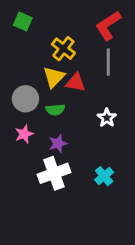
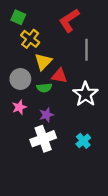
red L-shape: (108, 26) -> (69, 20), moved
yellow cross: (63, 49) -> (30, 39), moved
red triangle: (76, 83) -> (59, 76), moved
white star: (107, 118) -> (85, 94), size x1.6

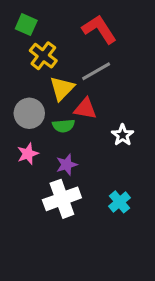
red L-shape: (69, 20) -> (99, 29), turned 90
gray line: (87, 50) -> (96, 71), moved, turned 60
white star: (85, 94) -> (123, 135), size x0.6

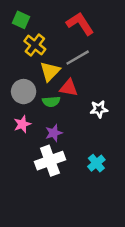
white star: (123, 135) -> (99, 109), turned 30

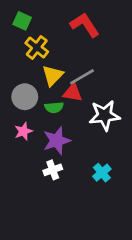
gray line: (78, 58) -> (82, 77), moved
white star: (99, 109) -> (105, 115), size x1.6
purple star: (54, 133) -> (57, 141), size x1.5
white cross: (50, 161) -> (53, 170), size x0.6

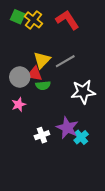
yellow cross: (37, 47) -> (33, 20), moved
red triangle: (73, 93) -> (35, 74), moved
purple star: (57, 141) -> (67, 128), moved, turned -30

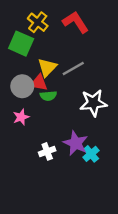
green square: (18, 17) -> (21, 44), moved, size x1.5

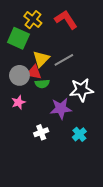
purple star: (76, 143) -> (61, 108), moved, turned -30

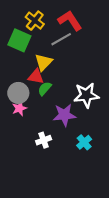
gray line: (64, 60) -> (61, 39), moved
gray circle: (19, 75) -> (18, 93), moved
green semicircle: (42, 84) -> (45, 89), turned 136

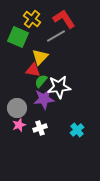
gray circle: (18, 93) -> (17, 108), moved
white star: (86, 95) -> (59, 87), moved
pink star: (19, 108) -> (19, 125), moved
purple star: (64, 115) -> (44, 99), moved

